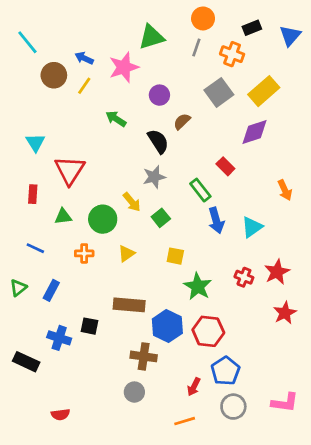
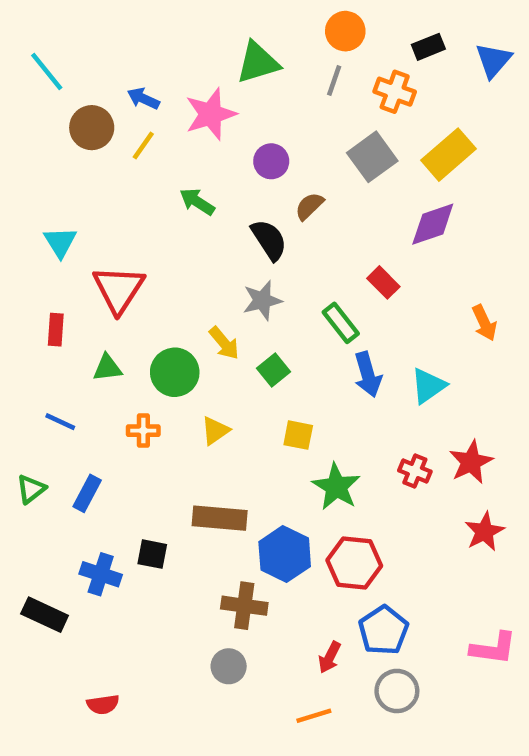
pink L-shape: (285, 403) -> (493, 648), moved

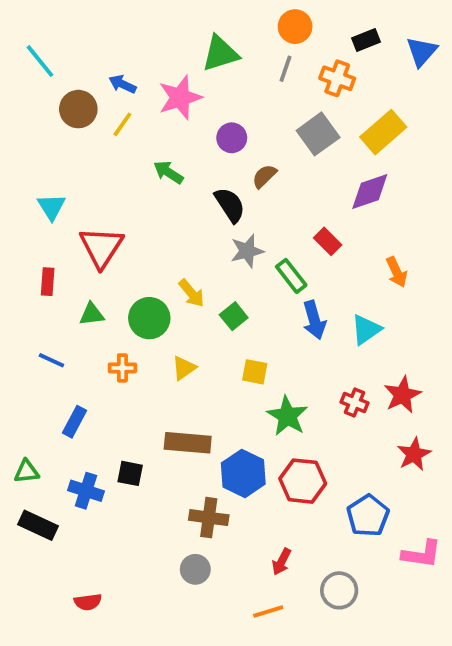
gray star: (262, 300) -> (247, 251), moved
orange arrow: (484, 323) -> (397, 272), moved
green triangle: (31, 489) -> (27, 472), moved, turned 32
blue pentagon: (383, 630) -> (368, 516), moved

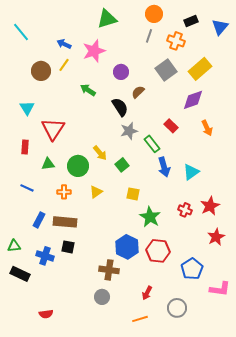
green triangle: (220, 53) -> (107, 19), moved
brown circle: (78, 109) -> (41, 71), moved
orange arrow: (397, 272) -> (207, 128), moved
brown rectangle: (188, 443) -> (65, 222), moved

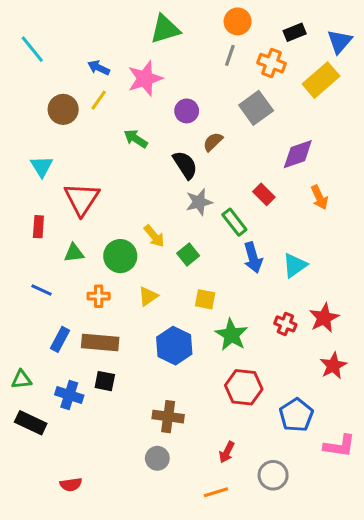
yellow rectangle: (200, 69) -> (321, 80), moved
blue hexagon: (127, 247) -> (174, 346), moved

